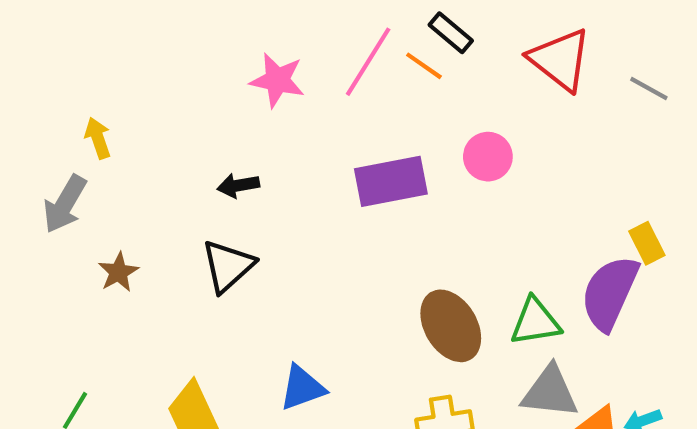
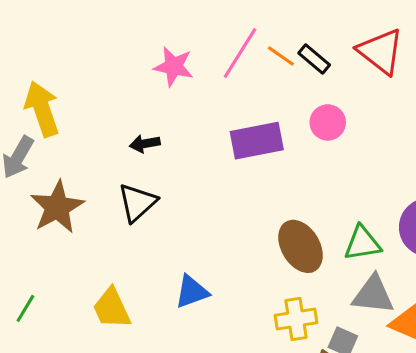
black rectangle: (451, 33) -> (314, 59), moved
yellow arrow: (98, 138) -> (42, 109), size x1.8
brown star: (118, 272) -> (57, 207), size x1.8

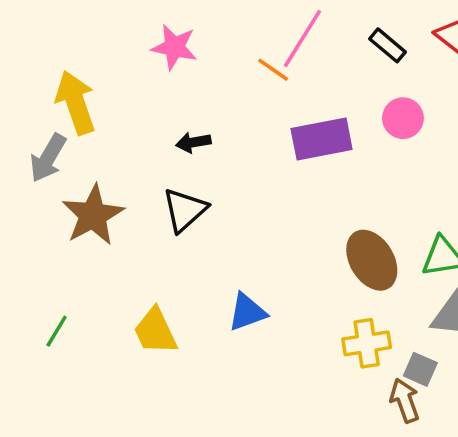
orange line: (281, 56) -> (273, 70), moved
pink star: (174, 67) -> (174, 47), moved

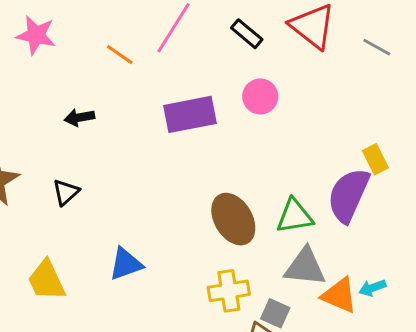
pink star: (174, 47) -> (36, 35), moved
orange line: (273, 70) -> (120, 55), moved
black triangle: (185, 210) -> (66, 192), moved, size x0.7

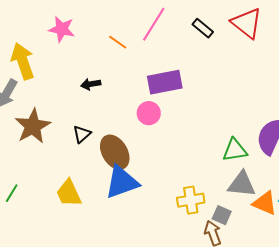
pink circle: (260, 96) -> (149, 113), moved
brown ellipse: (233, 219) -> (115, 152), moved
blue triangle: (126, 264) -> (122, 182), size x1.5

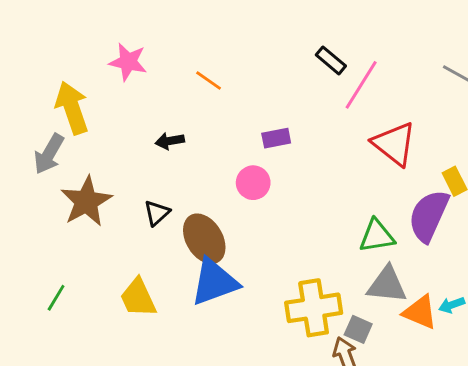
red triangle: (247, 23) -> (394, 144), moved
pink line: (154, 24) -> (361, 85), moved
purple rectangle: (165, 82) -> (276, 138), size x0.6
yellow cross: (191, 200) -> (314, 308), size x1.4

